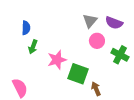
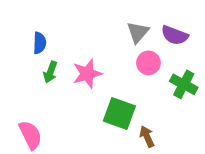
pink star: (57, 60) -> (87, 74), moved

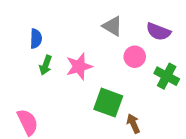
gray triangle: (138, 32) -> (112, 26), moved, turned -40

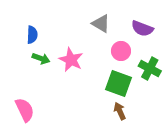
green arrow: (46, 65) -> (41, 58), turned -90
pink star: (79, 66) -> (71, 60), turned -30
green square: (108, 103) -> (118, 84), moved

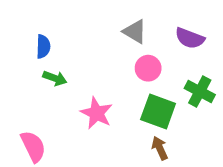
pink circle: (121, 51) -> (148, 68), moved
pink star: (71, 60) -> (96, 113), moved

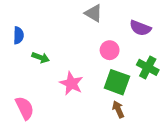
gray triangle: (135, 32) -> (94, 13), moved
blue semicircle: (43, 47) -> (18, 35), moved

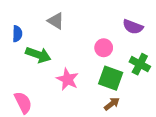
gray triangle: (94, 13) -> (56, 21), moved
green arrow: (41, 58) -> (38, 55), size x1.5
brown arrow: (118, 109) -> (112, 104), turned 77

